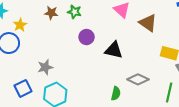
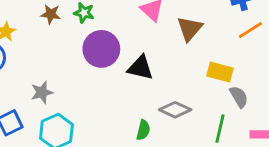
brown triangle: (148, 23) -> (190, 29), turned 36
purple circle: (87, 37) -> (101, 49), size x1.6

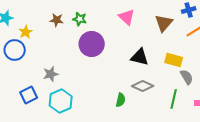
brown triangle: (190, 29) -> (164, 23), moved
black triangle: (140, 68) -> (140, 57), moved

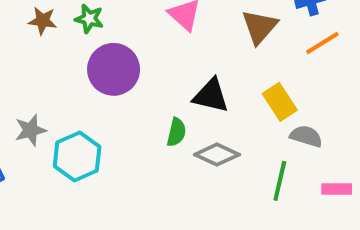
yellow rectangle: (174, 60) -> (280, 102), turned 42
gray semicircle: (187, 77) -> (306, 136), turned -42
green semicircle: (121, 100) -> (176, 132), moved
cyan hexagon: (61, 101) -> (77, 157), moved

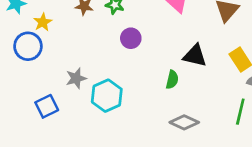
purple circle: (114, 69) -> (131, 38), size x0.6
gray diamond: (217, 155) -> (184, 122), moved

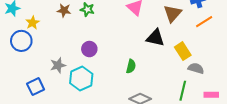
purple circle: (131, 38) -> (89, 49), moved
black triangle: (195, 56) -> (155, 38), moved

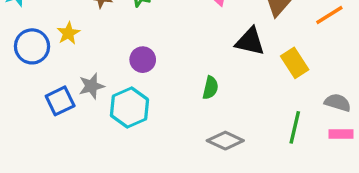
yellow star: (32, 23) -> (68, 33), moved
gray semicircle: (196, 68) -> (338, 103), moved
blue square: (36, 87) -> (60, 101), moved

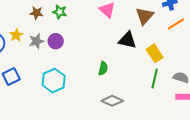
purple circle: (143, 60) -> (56, 41), moved
gray star: (91, 86) -> (36, 41), moved
green line: (295, 127) -> (155, 79), moved

